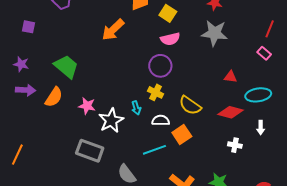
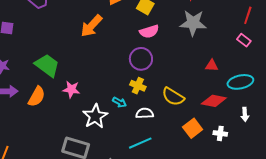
pink star: (87, 106) -> (71, 89), moved
cyan arrow: (136, 108) -> (119, 102), turned -40
orange square: (182, 135) -> (193, 128), moved

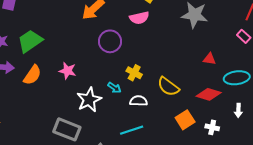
pink semicircle: (149, 31) -> (139, 18), moved
purple circle: (141, 59) -> (110, 41), moved
green trapezoid: (47, 65) -> (30, 41), moved, turned -76

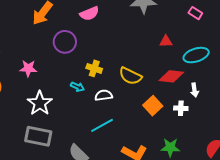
pink star: (68, 71) -> (28, 68), moved
white star: (89, 100) -> (40, 103), moved
white arrow: (238, 110) -> (195, 90), moved

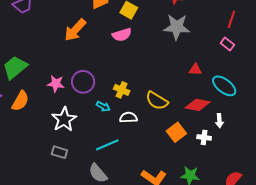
purple circle: (65, 42) -> (83, 82), moved
cyan ellipse: (196, 55) -> (224, 86), turned 50
cyan line: (102, 125) -> (107, 145), moved
gray rectangle: (38, 136) -> (59, 152), size x0.6

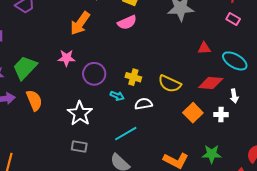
pink star: (56, 84) -> (67, 58), moved
orange semicircle: (20, 101) -> (34, 100), turned -45

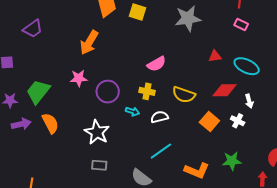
pink semicircle: (127, 22) -> (156, 64), moved
white cross: (221, 115) -> (238, 121), turned 32
cyan line: (126, 134) -> (161, 151), moved

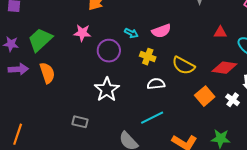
cyan arrow: (132, 111) -> (131, 33), moved
white star: (97, 132) -> (107, 89), moved
gray rectangle: (99, 165) -> (80, 122), moved

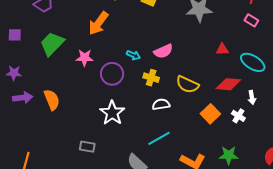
green trapezoid: (40, 40) -> (52, 44), moved

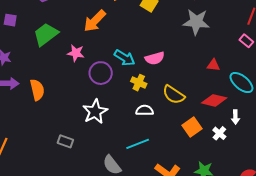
cyan arrow: (133, 55) -> (125, 58), size x1.5

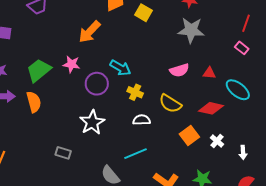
green trapezoid: (46, 34) -> (39, 70), moved
pink semicircle: (155, 58) -> (179, 70), moved
white arrow: (235, 117) -> (243, 152), moved

